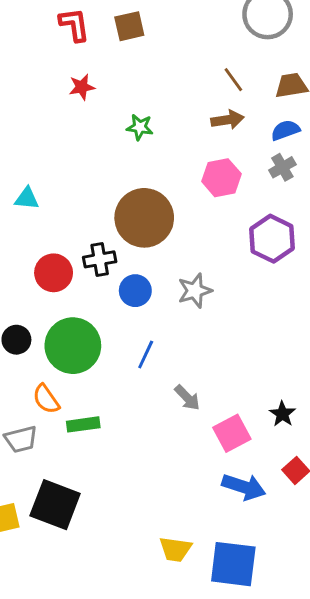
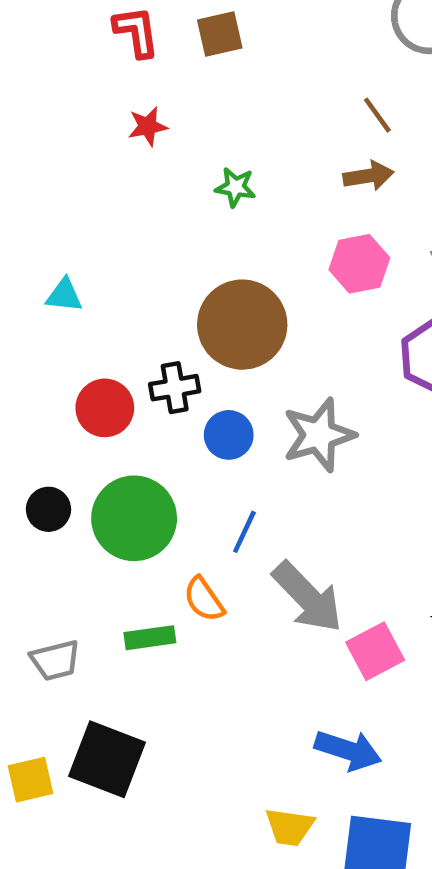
gray star: (195, 291) -> (319, 435), size x1.4
gray arrow: (187, 398) -> (308, 597), size x1.8
orange semicircle: (46, 399) -> (204, 599), moved
blue arrow: (244, 487) -> (348, 750), moved

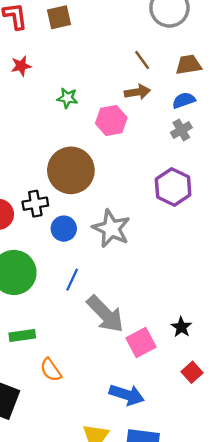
pink hexagon: (359, 264) -> (111, 121), moved
gray star: (319, 435) -> (111, 229), turned -30
orange semicircle: (204, 599) -> (51, 370), moved

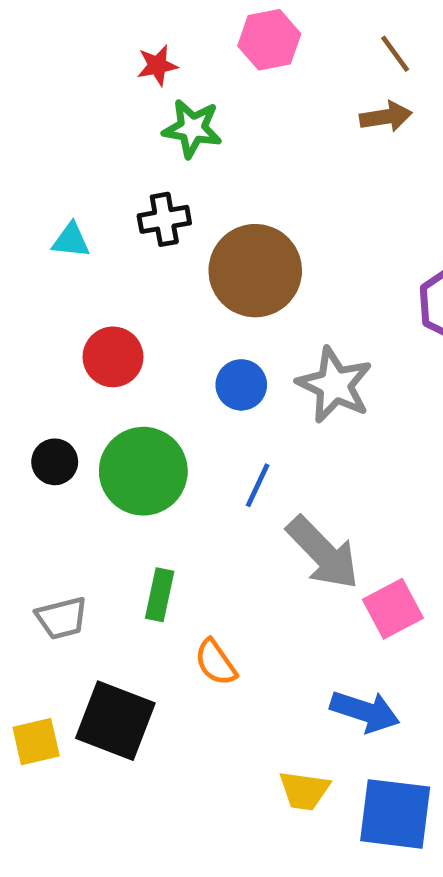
green star: (67, 98) -> (192, 128), moved, size x1.4
pink hexagon: (111, 121) -> (269, 40), moved
black cross: (35, 204) -> (164, 219), moved
green rectangle: (22, 335) -> (160, 595), turned -70

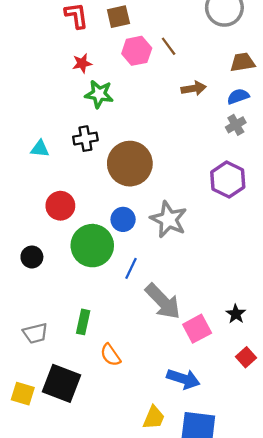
brown line: (395, 54) -> (169, 46), moved
green circle: (143, 471) -> (92, 246), moved
yellow square: (36, 742) -> (23, 394), turned 30
yellow trapezoid: (304, 791) -> (154, 418), turned -75

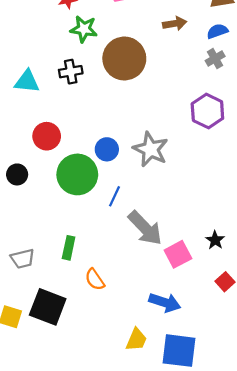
cyan triangle: (40, 149) -> (27, 81), size x1.4
brown circle: (130, 164) -> (124, 59), moved
black circle: (32, 257) -> (17, 174), moved

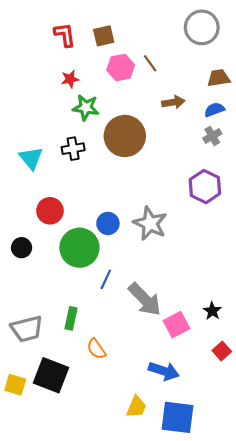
cyan triangle: (27, 81) -> (31, 158), turned 45
blue line: (114, 196) -> (106, 279), moved
gray trapezoid: (23, 259) -> (27, 329), size x1.4

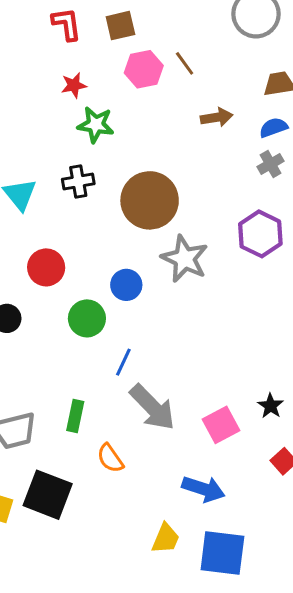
brown circle: (125, 136) -> (150, 200), moved
gray star: (150, 223) -> (185, 259), moved
green circle: (79, 248) -> (87, 318), size x0.7
gray arrow: (145, 299) -> (153, 407), moved

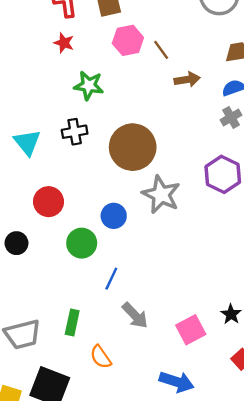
brown line: (185, 63) -> (161, 50), moved
red star: (74, 85) -> (64, 43), moved, turned 30
gray arrow: (153, 407) -> (135, 315), size x0.7

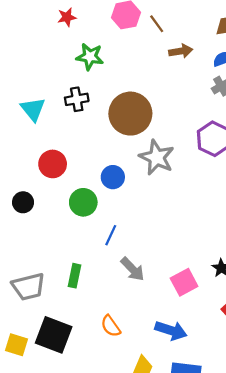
red star: (64, 43) -> (67, 17), turned -30
orange semicircle: (101, 357) -> (111, 326), moved

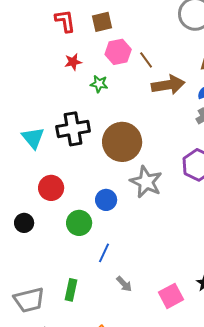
red star: (67, 17) -> (73, 62), moved
brown arrow: (181, 51) -> (168, 85), size x1.5
green star: (90, 57) -> (99, 84), moved, size x0.7
black cross: (77, 99) -> (73, 129), size x1.5
gray arrow: (133, 269) -> (124, 284), size x0.7

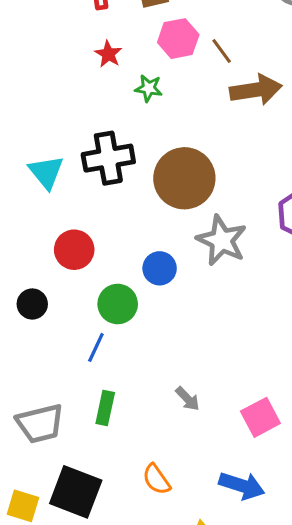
red star: (73, 62) -> (108, 54), turned -30
blue line: (104, 253) -> (96, 347), moved

